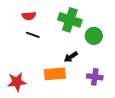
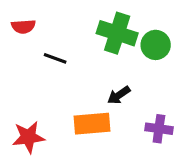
red semicircle: (29, 16) -> (23, 27), moved
green circle: (94, 36) -> (156, 45), moved

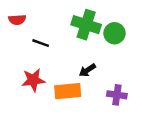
red star: (28, 137) -> (33, 80), moved

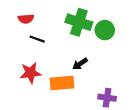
red semicircle: (17, 20) -> (26, 19), moved
purple cross: (117, 95) -> (107, 98), moved

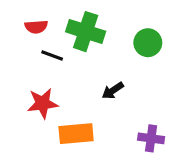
green cross: (79, 22) -> (86, 32), moved
orange rectangle: (62, 83) -> (76, 134), moved

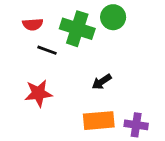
green circle: (148, 43) -> (113, 17), moved
orange rectangle: (76, 134) -> (99, 121), moved

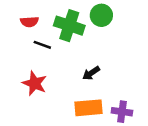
red star: (38, 93) -> (35, 83), turned 30

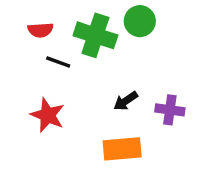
purple cross: (122, 112) -> (170, 110), moved

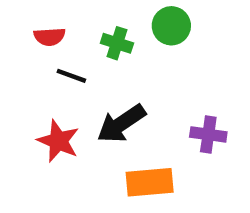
green cross: (95, 35) -> (117, 43), size x0.6
black arrow: (126, 101) -> (121, 124), moved, size x1.6

